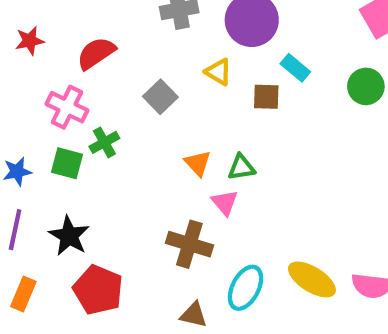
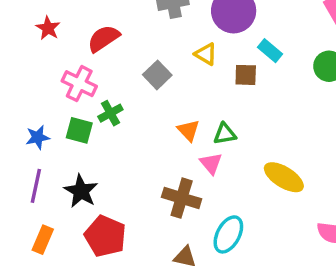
red star: (30, 41) -> (48, 28), turned -30
yellow ellipse: (312, 279) -> (284, 177), moved

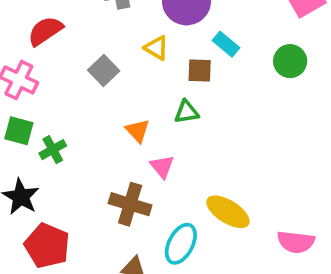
green cross: (110, 113) -> (53, 150), moved
green triangle: (225, 134) -> (187, 112), moved
yellow ellipse: (284, 177) -> (228, 212), moved

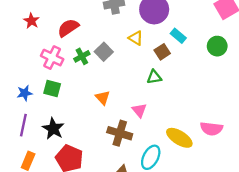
brown square: (200, 70) -> (162, 52), turned -35
orange triangle: (138, 131) -> (103, 98), moved
green cross: (53, 150) -> (82, 56), moved
pink semicircle: (296, 242) -> (211, 129), moved

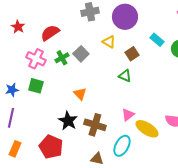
cyan rectangle: (178, 36) -> (157, 40), moved
green triangle: (154, 77) -> (125, 76), turned 32
pink triangle: (139, 110) -> (128, 115), moved, turned 32
black star: (53, 129) -> (68, 121), moved

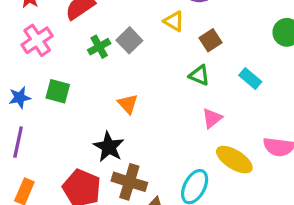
cyan rectangle: (157, 40) -> (250, 78), moved
pink cross: (36, 59) -> (37, 40), moved, turned 30
pink triangle: (128, 115) -> (212, 118), moved
brown cross: (95, 125) -> (129, 182), moved

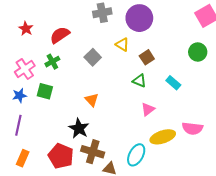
pink cross: (37, 40) -> (25, 69), moved
green cross: (99, 47) -> (52, 62), moved
yellow ellipse: (234, 160) -> (163, 137), turned -50

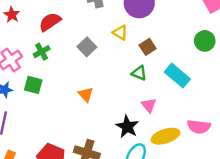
cyan rectangle: (173, 83) -> (177, 75), size x1.5
pink triangle: (148, 109) -> (149, 105), turned -32
black star: (79, 128) -> (127, 127), moved

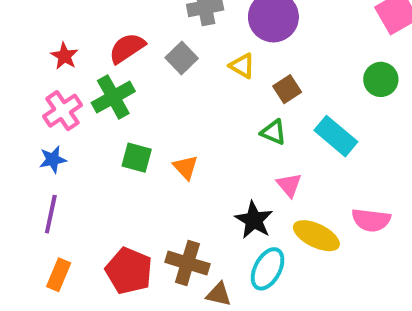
red star: (12, 15) -> (64, 56), moved
gray square: (87, 47) -> (182, 58), moved
green cross: (42, 52) -> (113, 97), size x1.5
green square: (33, 85) -> (137, 158), moved
yellow ellipse: (165, 136) -> (316, 236), turned 44

